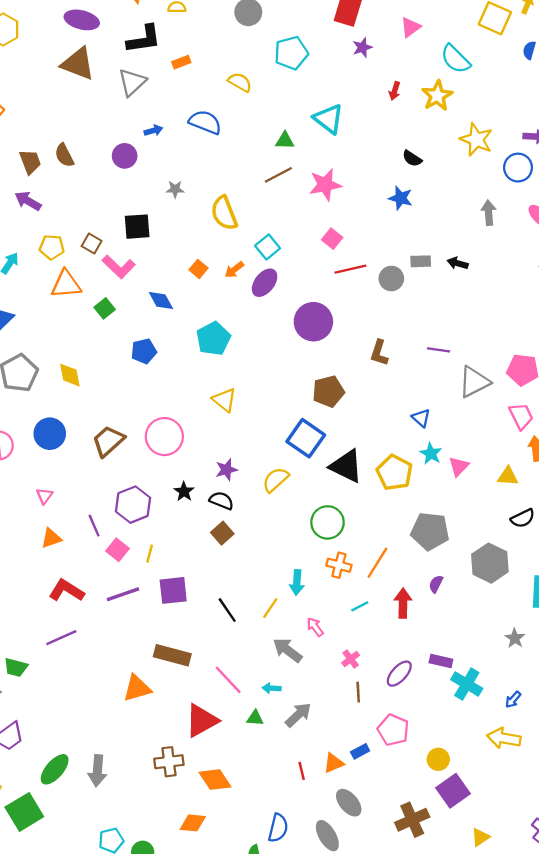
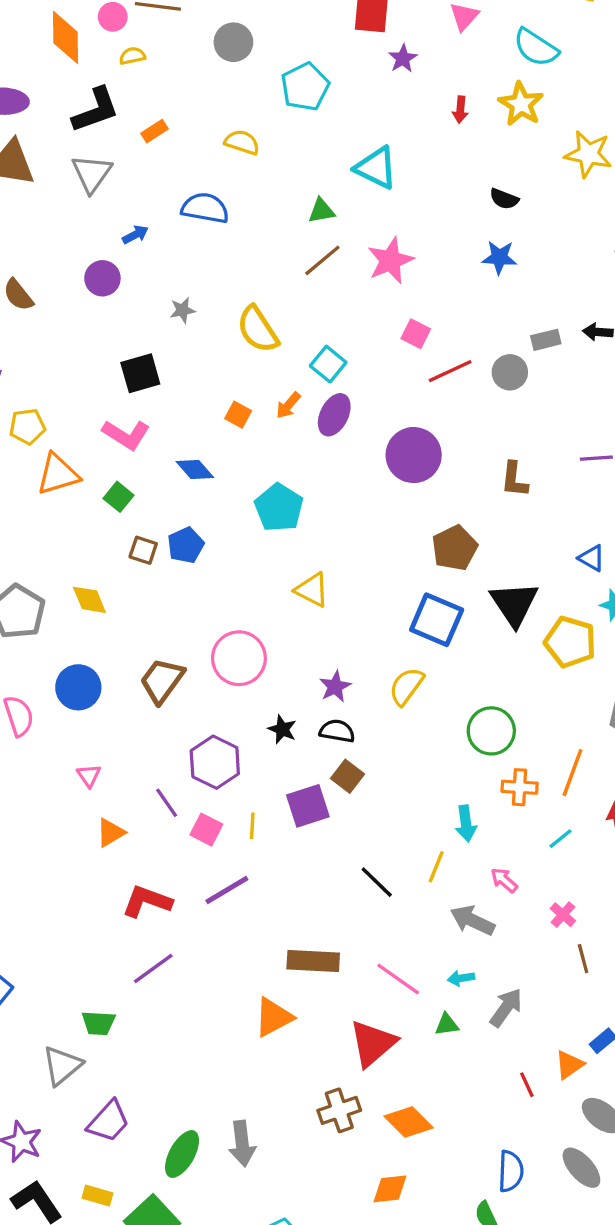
brown square: (92, 244) -> (143, 550), moved
black triangle: (346, 466) -> (514, 604), moved, turned 42
purple square: (173, 590) -> (308, 806), moved

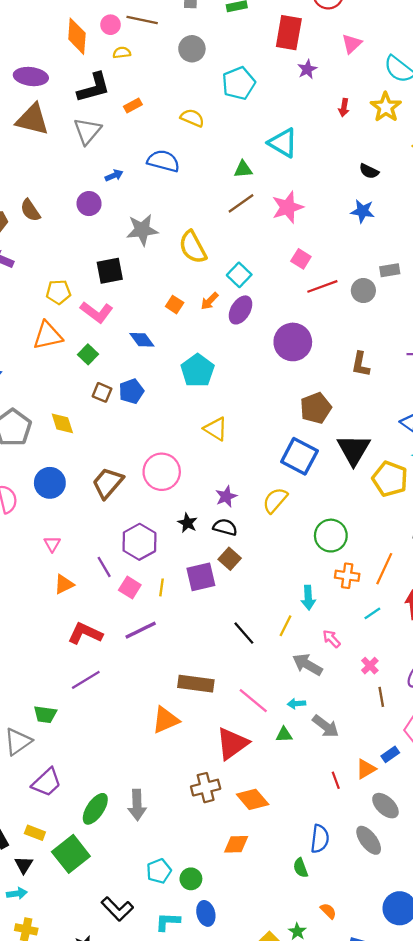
gray star: (183, 310) -> (142, 230), size x1.8
yellow pentagon: (27, 427) -> (58, 292), moved
gray arrow: (506, 1008) -> (326, 726), turned 88

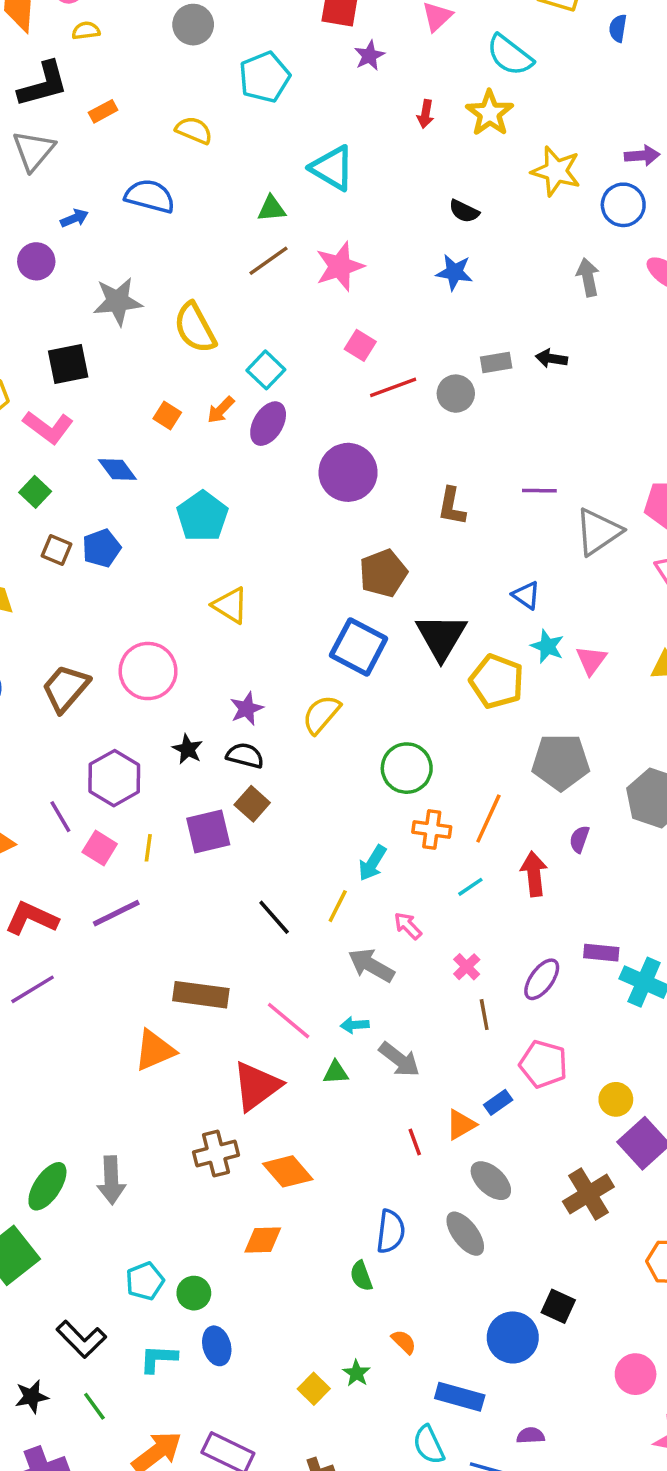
cyan arrow: (308, 598) -> (372, 863), turned 35

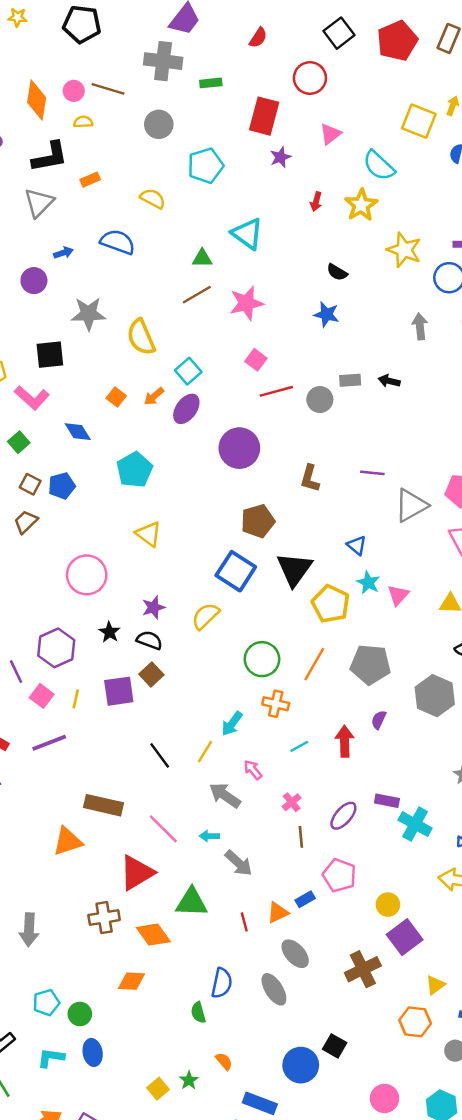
brown trapezoid: (66, 688) -> (26, 522), moved, size x0.7
orange line: (488, 819) -> (314, 664), moved
green triangle: (336, 1072) -> (192, 902), moved, size x1.8

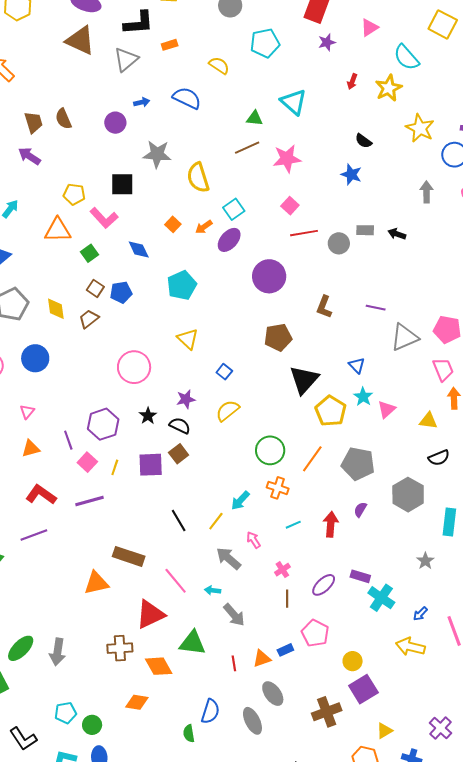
blue square: (236, 571) -> (224, 372), moved, size x0.5

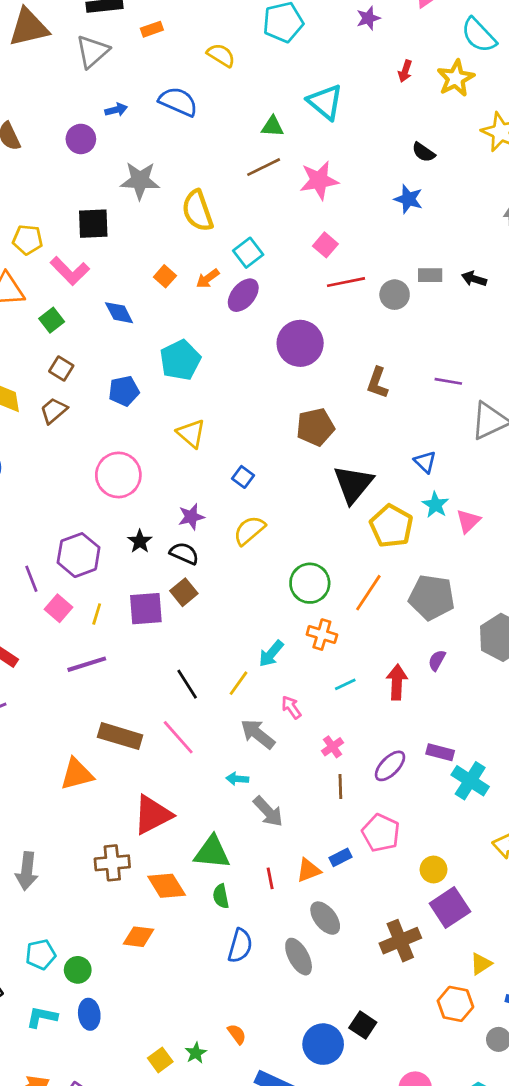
brown triangle: (80, 40) -> (29, 27), turned -36
blue pentagon: (121, 292) -> (124, 391), moved
purple line: (90, 501) -> (87, 664), moved
pink line: (176, 581) -> (178, 737), moved
green semicircle: (189, 733) -> (221, 896), moved

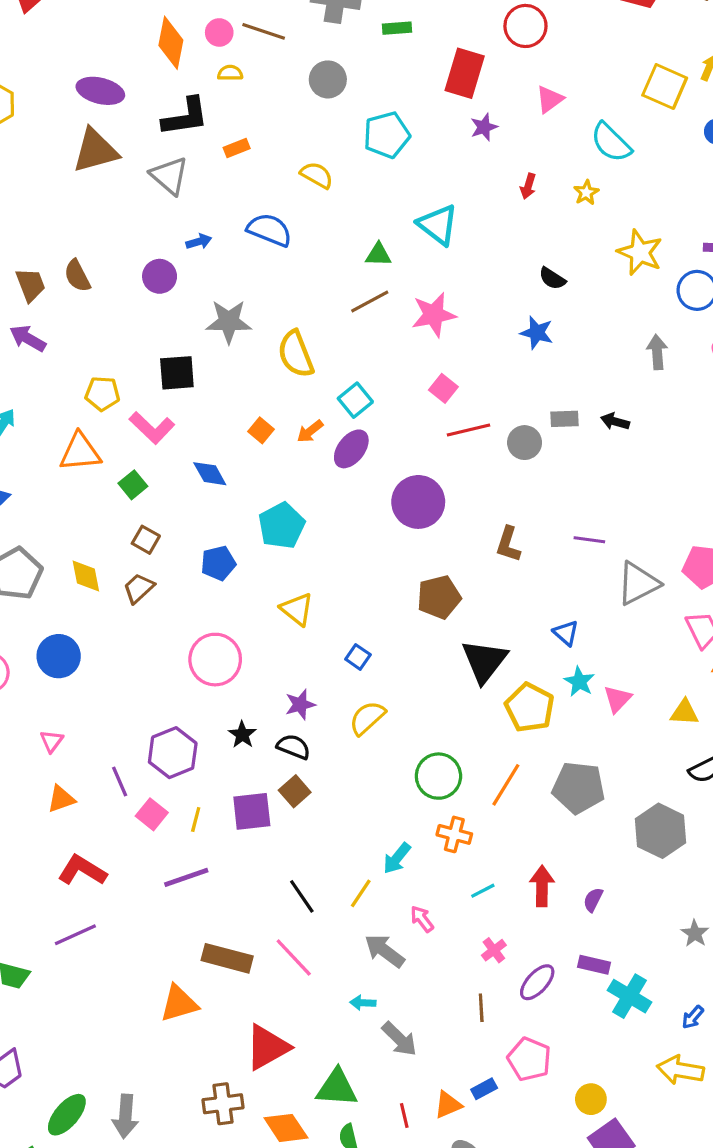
gray triangle: (92, 51) -> (169, 176), turned -36
yellow star: (456, 78) -> (586, 193), size x0.6
purple semicircle: (437, 660) -> (593, 900), moved
pink cross: (333, 747) -> (494, 950), moved

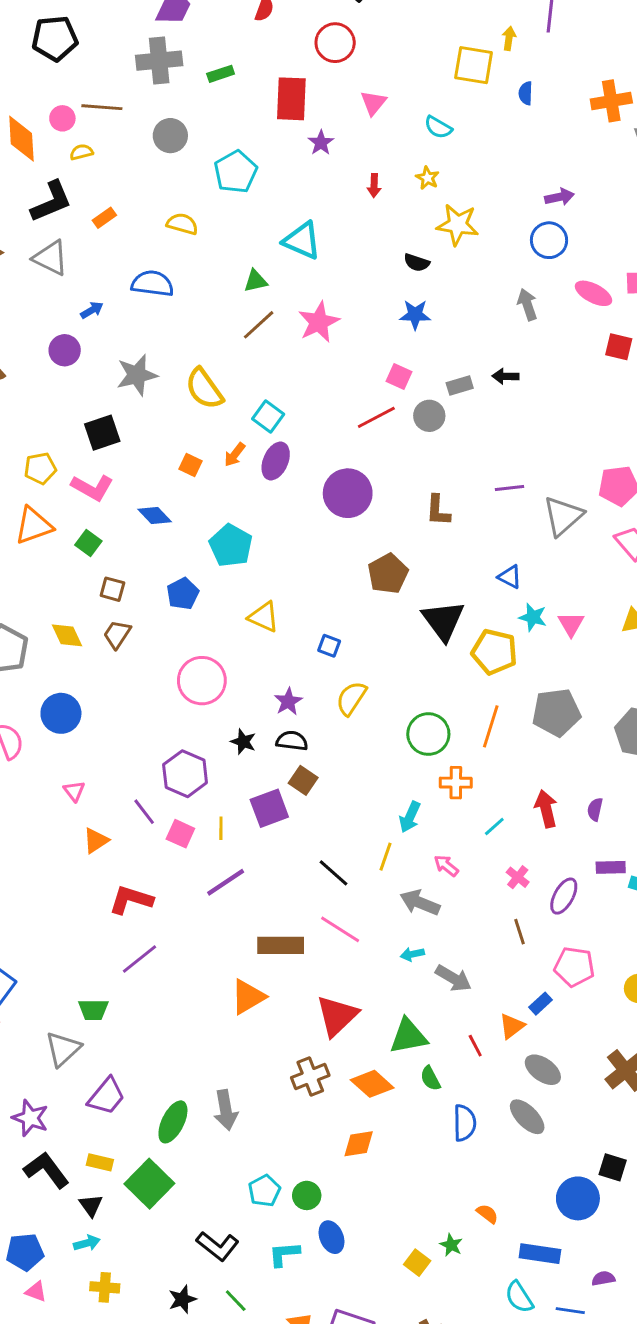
cyan semicircle: (611, 142) -> (438, 127), size x0.7
yellow star: (640, 252) -> (458, 225), moved
pink square: (443, 388) -> (399, 377), moved

